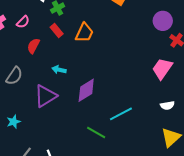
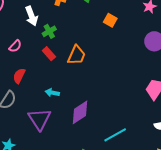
red semicircle: (33, 46) -> (19, 76), moved
purple triangle: (45, 96) -> (39, 119), turned -30

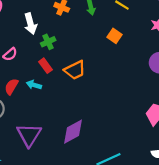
orange trapezoid: (77, 55) -> (75, 70), turned 35
cyan arrow: (52, 93) -> (34, 85), moved

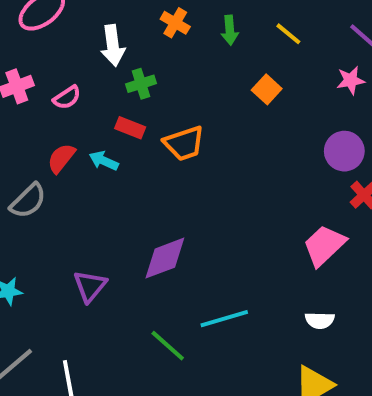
red rectangle: (45, 66) -> (130, 128), turned -40
purple triangle: (29, 135) -> (90, 286), moved, size x0.7

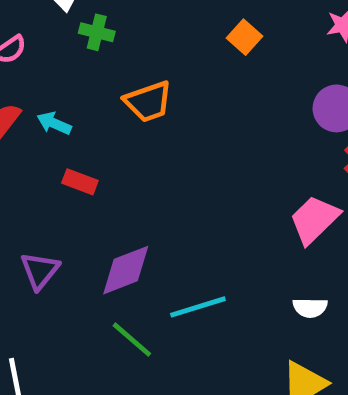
green cross: (141, 84) -> (97, 32), turned 32
red rectangle: (130, 128) -> (80, 182), moved
purple diamond: (165, 258) -> (126, 270), moved

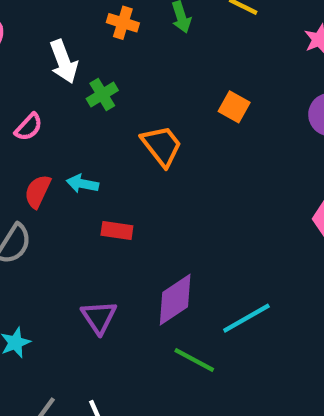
green cross: (97, 32) -> (102, 94), turned -32
orange square: (245, 37) -> (234, 107), moved
orange trapezoid: (148, 102) -> (162, 146), turned -96

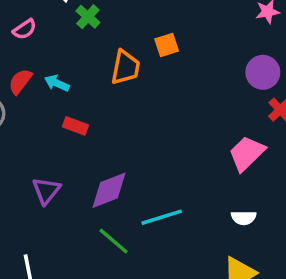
green cross: (102, 94) -> (88, 17), turned -30
orange square: (234, 107) -> (167, 45), moved, turned 30
orange trapezoid: (162, 146) -> (125, 67), turned 36

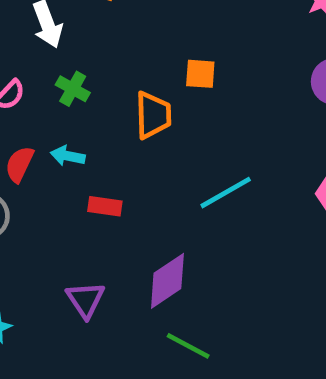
green cross: (88, 17) -> (73, 89), moved
orange square: (167, 45) -> (200, 74), turned 35
cyan line: (162, 217) -> (226, 193), moved

